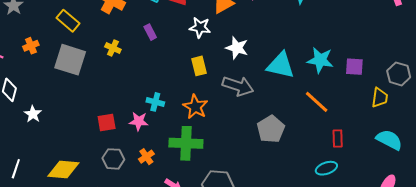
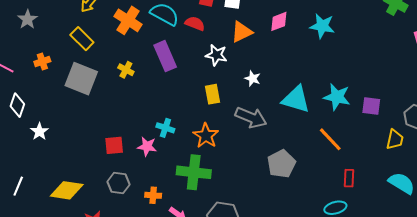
purple rectangle: (150, 32) -> (165, 56), size x1.8
white star: (237, 48) -> (253, 78), size x0.7
orange cross: (146, 157) -> (153, 195), moved, turned 35

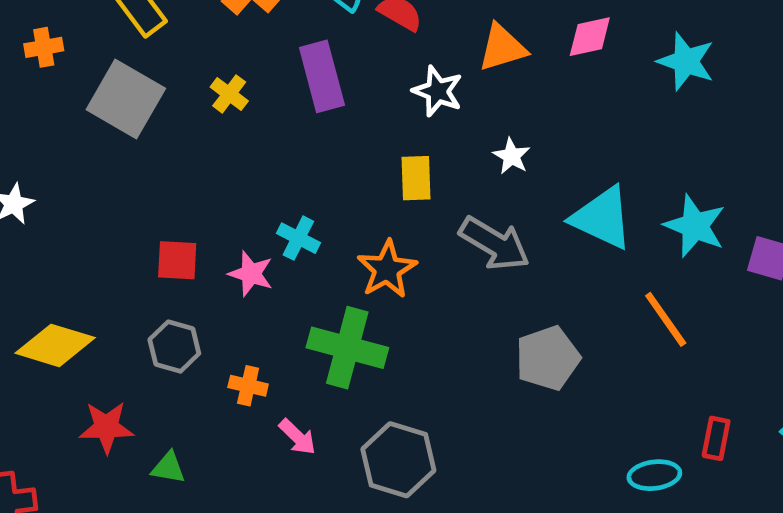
red rectangle: (349, 178) -> (716, 438), moved

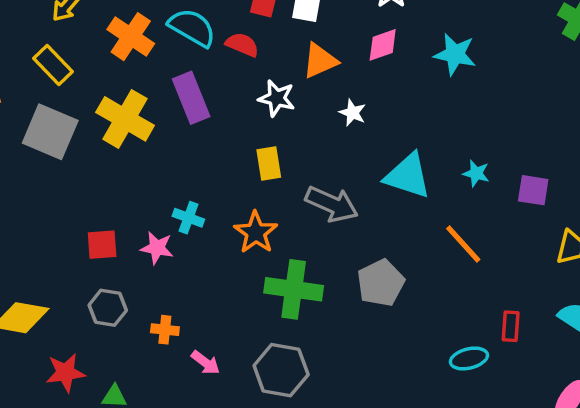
yellow cross: (229, 94) -> (125, 119), size x2.0
white star: (512, 156) -> (353, 113), moved
cyan star: (695, 226) -> (476, 173), size x0.6
green cross: (347, 348) -> (294, 289), moved

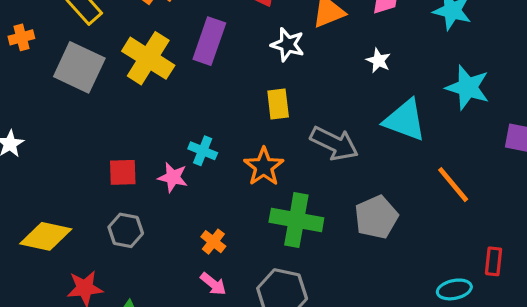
purple rectangle: (191, 98) -> (209, 41), turned 39
white star: (353, 113) -> (378, 61), moved
cyan star: (476, 173) -> (468, 87), moved, size x1.8
orange cross: (165, 330) -> (213, 242), moved, turned 30

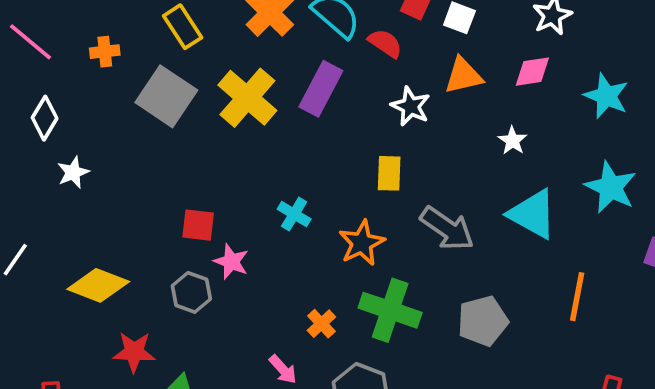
pink star: (173, 177) -> (231, 262), moved
orange line: (453, 185) -> (577, 297), turned 42
orange cross: (213, 242) -> (321, 324), moved

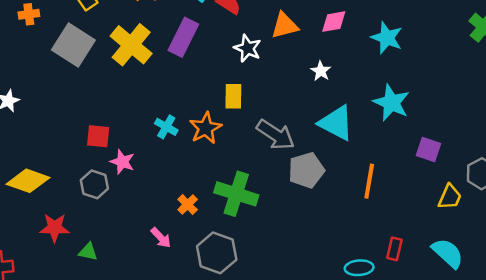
orange star: (362, 243) -> (206, 128), moved
gray pentagon: (483, 321) -> (306, 170), moved

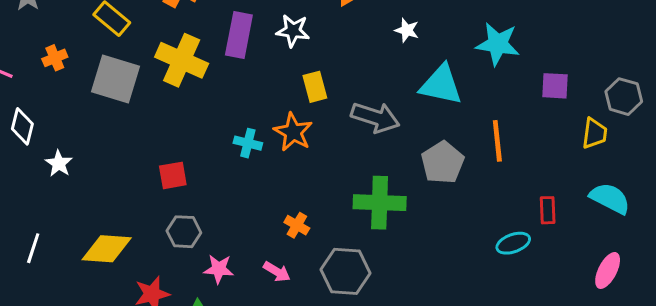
white star: (248, 48) -> (293, 31), moved
pink star: (122, 162) -> (219, 269), moved
gray pentagon: (306, 170) -> (443, 163), moved
green cross: (236, 194) -> (380, 203), moved

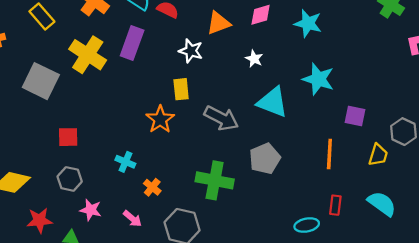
white star: (293, 31) -> (191, 51), moved
gray square: (116, 79) -> (41, 81), moved
orange line: (497, 141) -> (329, 154), moved
cyan cross: (248, 143) -> (125, 162), moved

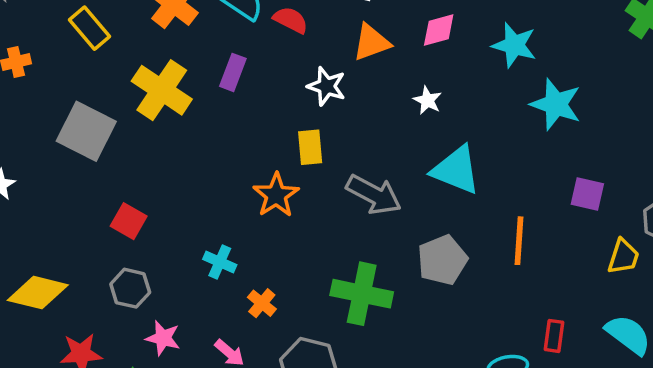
purple rectangle: (132, 43) -> (233, 72), size x0.7
cyan star: (318, 79) -> (556, 104), moved
red square: (68, 137) -> (129, 221), turned 30
orange line: (329, 154) -> (519, 241), moved

